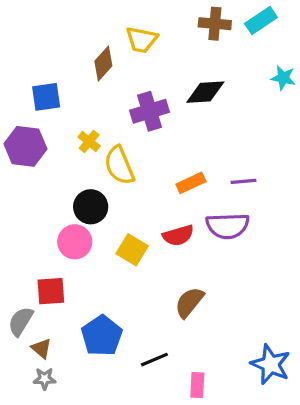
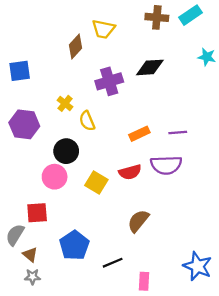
blue square: (46, 97) -> (20, 71), moved
purple hexagon: (25, 146) -> (24, 124), moved
yellow semicircle: (119, 165) -> (87, 121), size x0.7

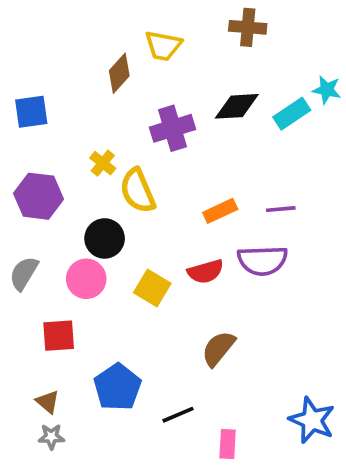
cyan rectangle: (191, 15) -> (292, 114), moved
yellow semicircle: (87, 121) -> (138, 191), size x1.4
gray semicircle: (15, 235) -> (24, 273), moved

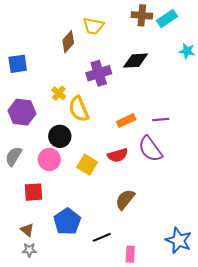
cyan rectangle: (292, 114) -> (167, 19), moved
purple semicircle: (262, 260) -> (150, 149), turned 56

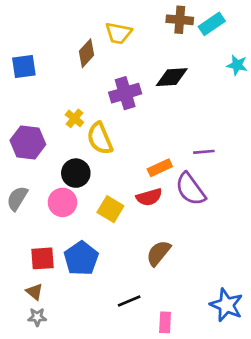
blue square: (18, 64) -> (24, 66), moved
orange rectangle: (126, 121) -> (160, 168), moved
red square: (34, 192) -> (42, 258), moved
blue pentagon: (67, 222) -> (81, 258), moved

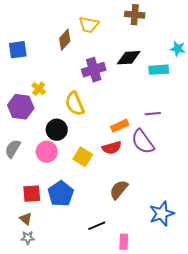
cyan rectangle: (212, 24) -> (159, 70), moved, turned 30
yellow cross: (74, 118) -> (39, 89), moved
blue star: (226, 305) -> (162, 214), moved, turned 30

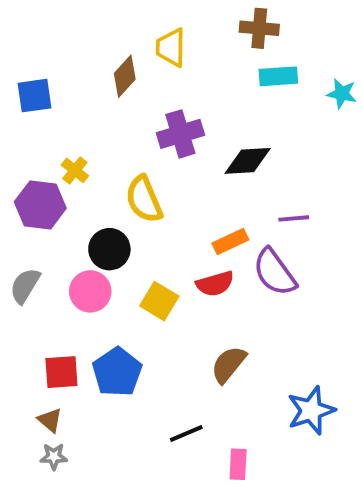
yellow trapezoid: (89, 25) -> (171, 48), turned 80
black diamond: (129, 58) -> (248, 161), moved
cyan rectangle: (159, 70) -> (278, 76), moved

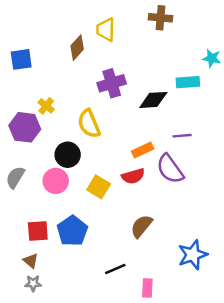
cyan rectangle: (278, 76) -> (188, 82), moved

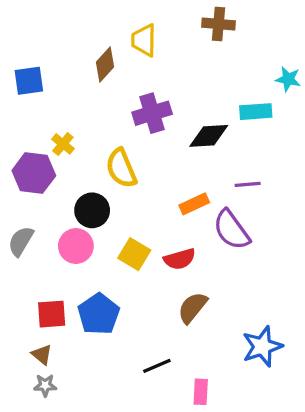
red semicircle: (133, 176) -> (180, 259), moved

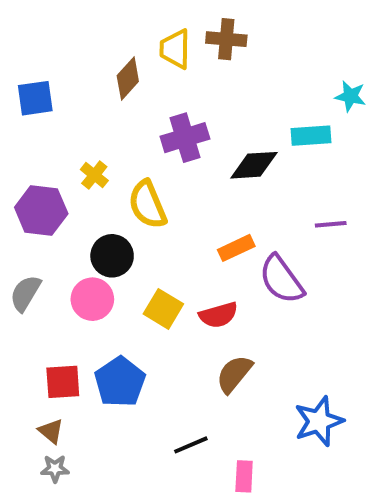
brown cross: (218, 24) -> (226, 39), moved
yellow cross: (63, 144) -> (94, 175), moved
purple line: (248, 184) -> (331, 224), moved

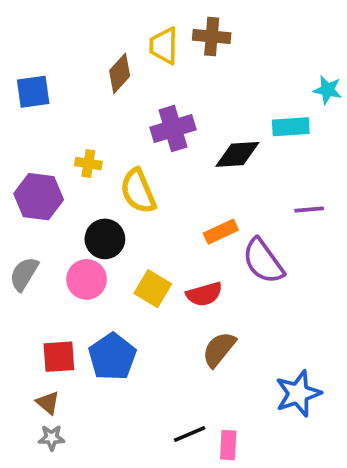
yellow cross: (94, 175) -> (88, 164), turned -30
black line: (191, 445) -> (190, 434), moved

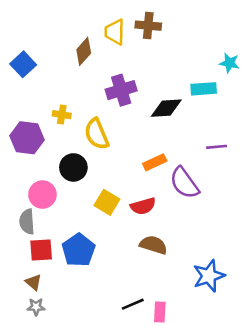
blue square: (33, 92) -> (23, 64), turned -35
gray semicircle: (24, 274) -> (27, 222), moved, turned -35
pink circle: (86, 279) -> (42, 195), moved
brown semicircle: (219, 349) -> (153, 245), turned 68

